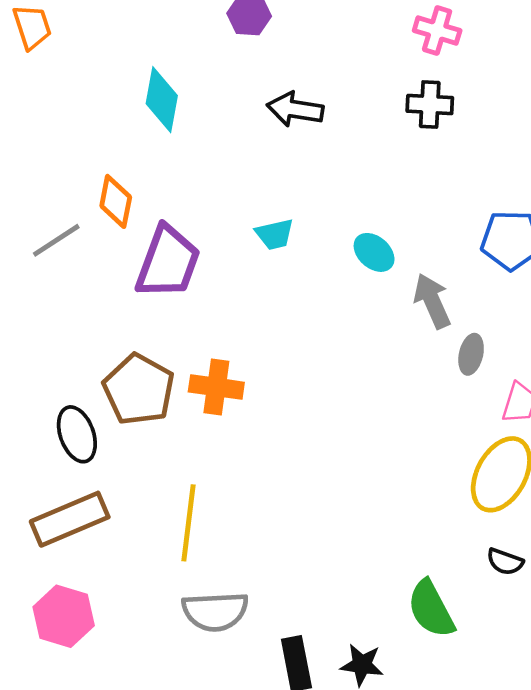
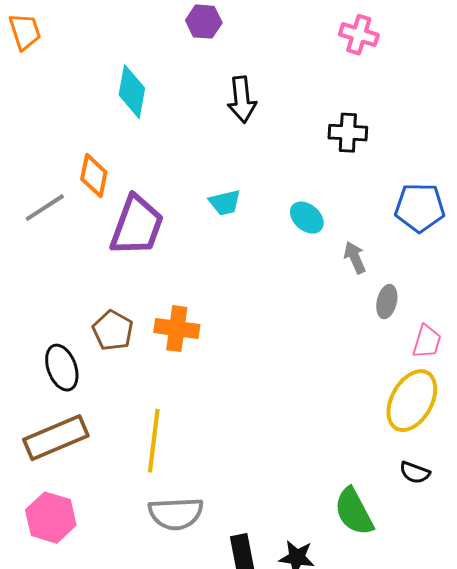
black cross: (430, 104) -> (348, 133), moved
black arrow: (295, 109) -> (242, 100), turned -105
gray arrow: (432, 301) -> (355, 258), size x0.7
brown pentagon: (139, 389) -> (113, 331), size x0.7

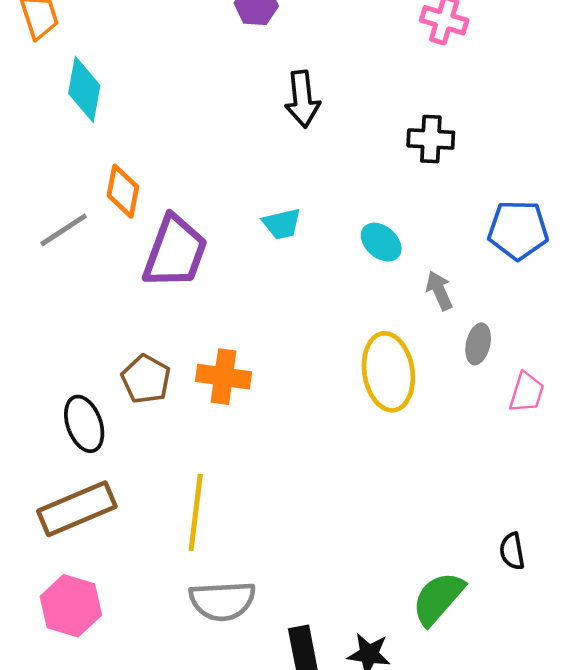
cyan diamond: (132, 92) -> (84, 89), moved
yellow ellipse: (412, 401) -> (388, 372), moved, turned -38
black semicircle: (415, 473) -> (512, 551), turned 60
green semicircle: (354, 512) -> (438, 598), turned 69

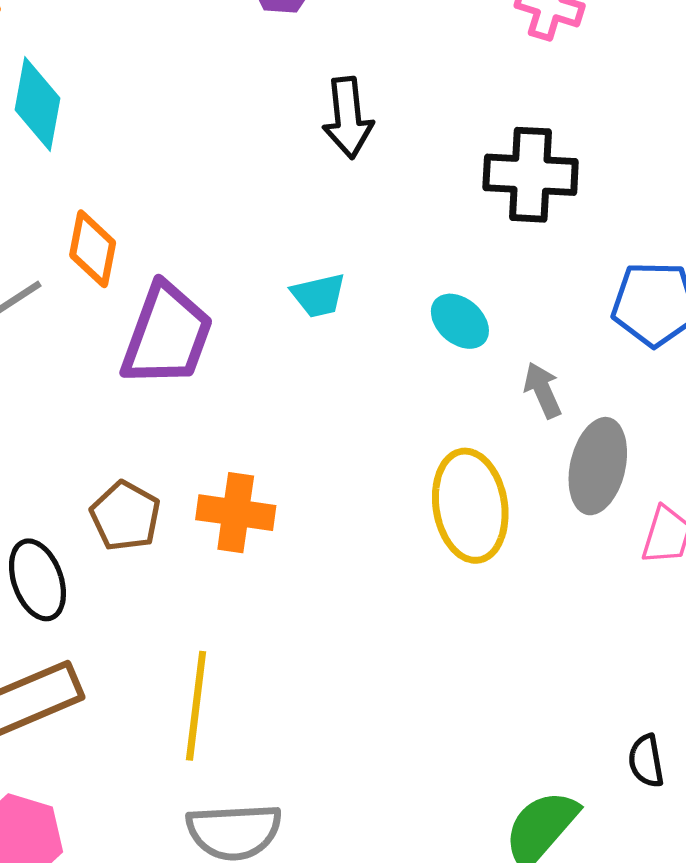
black cross: (431, 139) -> (531, 175), size x1.4
gray ellipse: (478, 344) -> (598, 466), size x1.6

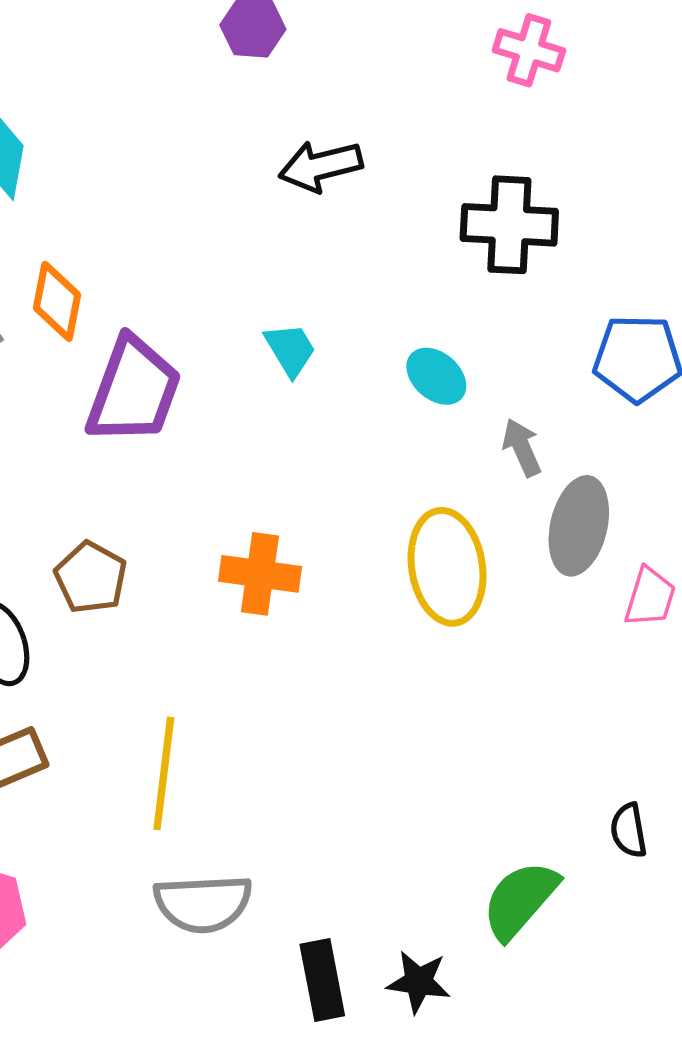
black arrow: (348, 118) -> (321, 166), turned 82
cyan trapezoid: (318, 295) -> (290, 350), turned -108
orange cross: (236, 513) -> (260, 574), moved

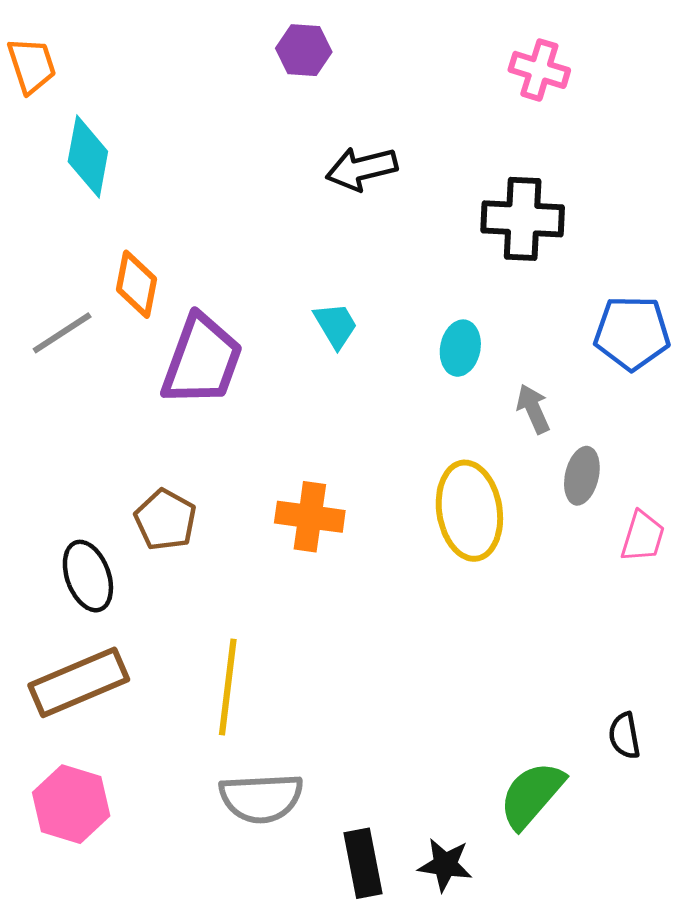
cyan ellipse: (436, 376) -> (460, 348), turned 60
gray ellipse: (579, 526) -> (582, 476), size x0.7

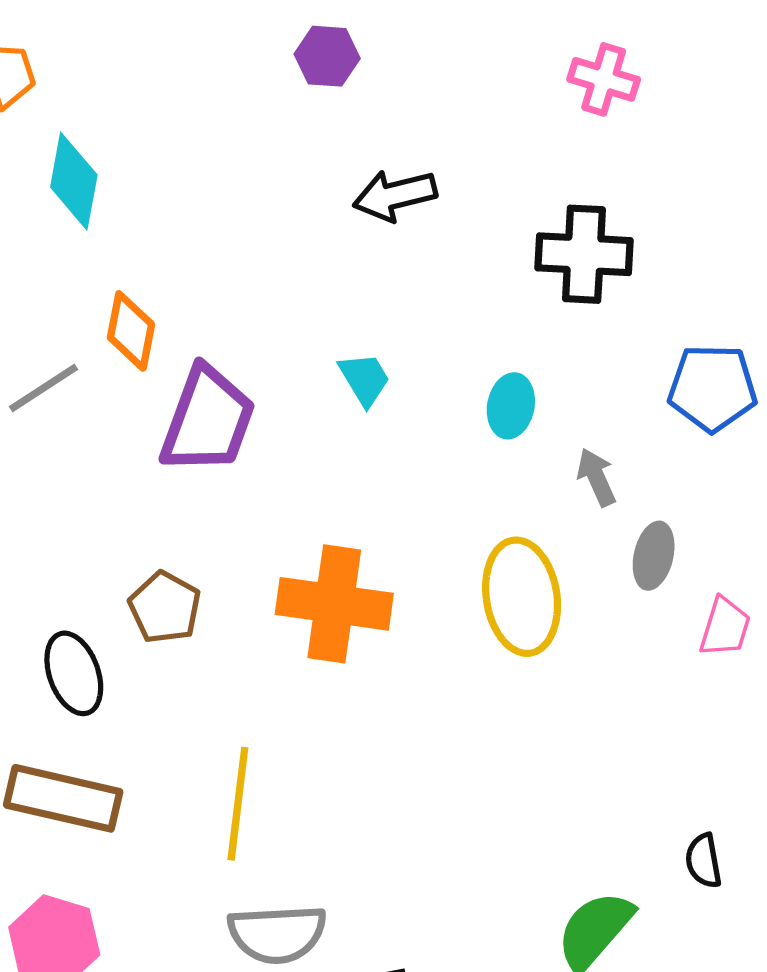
orange cross: (310, 517) -> (334, 604), size x1.4
brown rectangle: (79, 682) -> (63, 798), turned 36

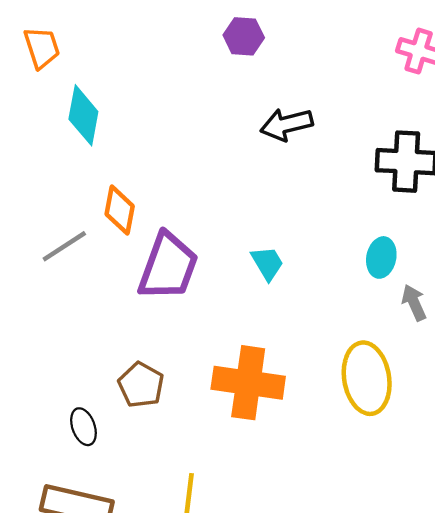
cyan trapezoid: (365, 379) -> (267, 263), moved
cyan ellipse: (511, 406) -> (381, 257), moved
black ellipse: (74, 673) -> (83, 427), size x0.7

